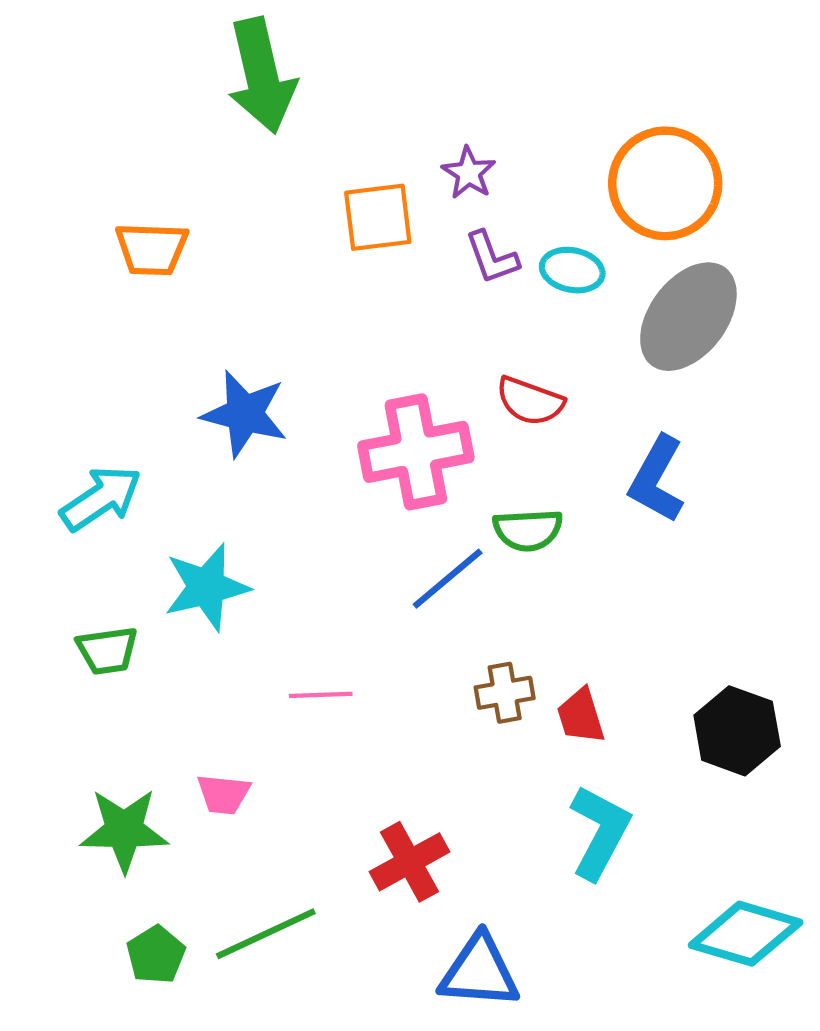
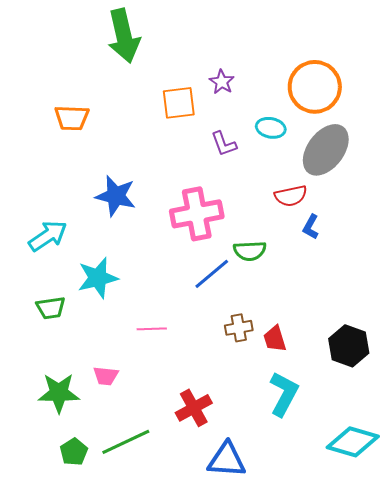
purple L-shape: (492, 257) -> (224, 144), moved
red semicircle: (530, 401) -> (291, 196), moved, turned -32
blue L-shape: (657, 479) -> (311, 227), size x0.6

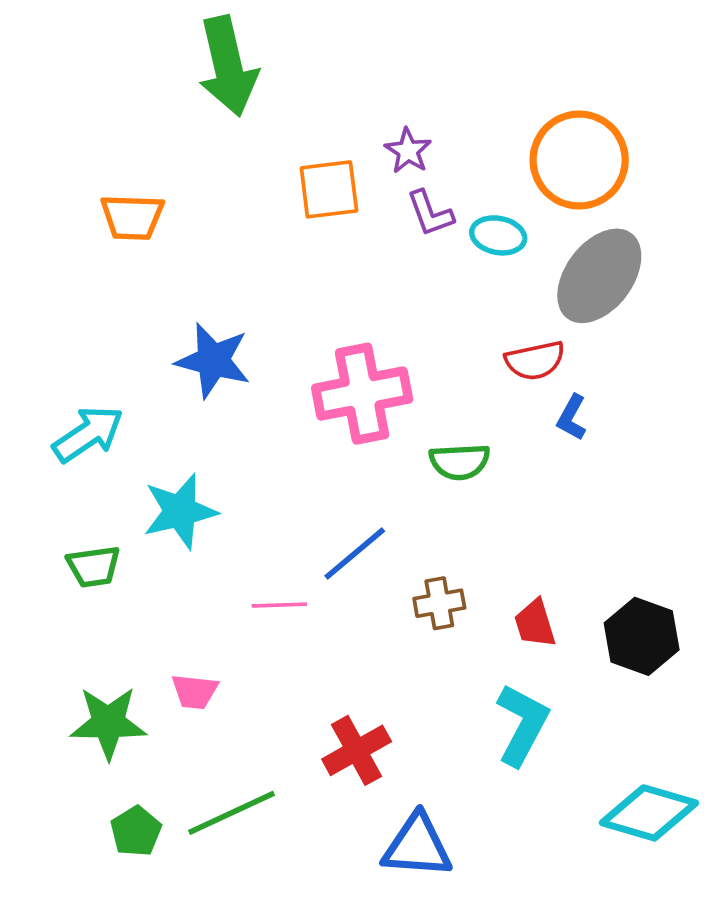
purple L-shape: (224, 144) -> (430, 213), moved
blue line: (212, 274) -> (355, 554), moved
red trapezoid: (275, 339) -> (535, 623), moved

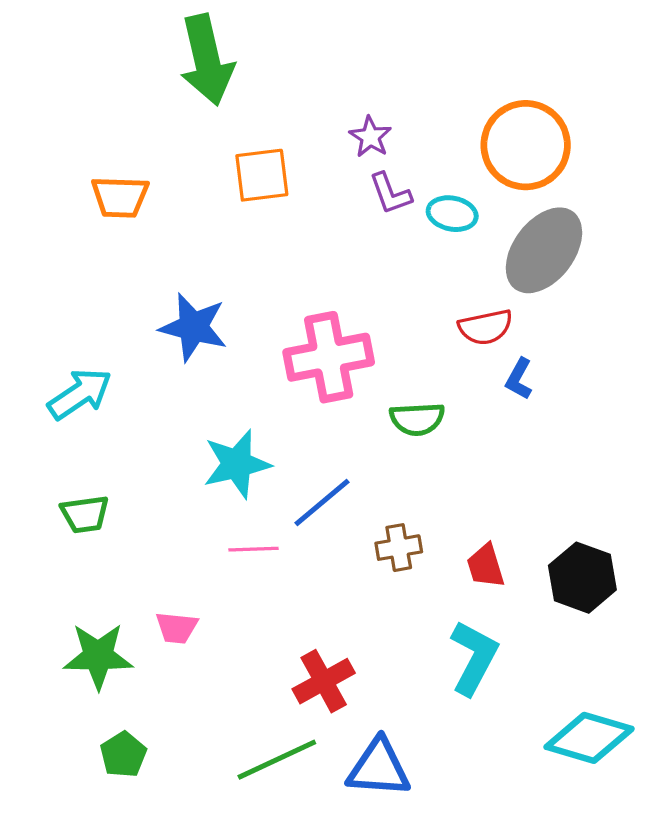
orange square: (329, 189) -> (262, 175), moved
cyan star: (180, 511) -> (237, 464), moved
green line: (231, 813) -> (277, 760), moved

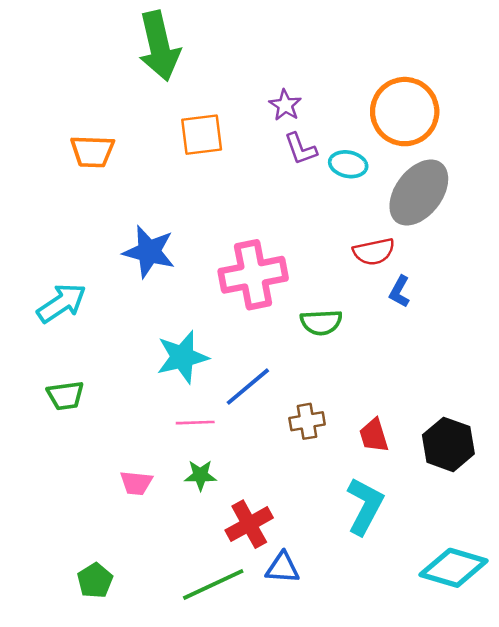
green star: (98, 656) -> (200, 475), moved, size x0.6
blue triangle: (379, 768) -> (283, 568), moved, size x0.7

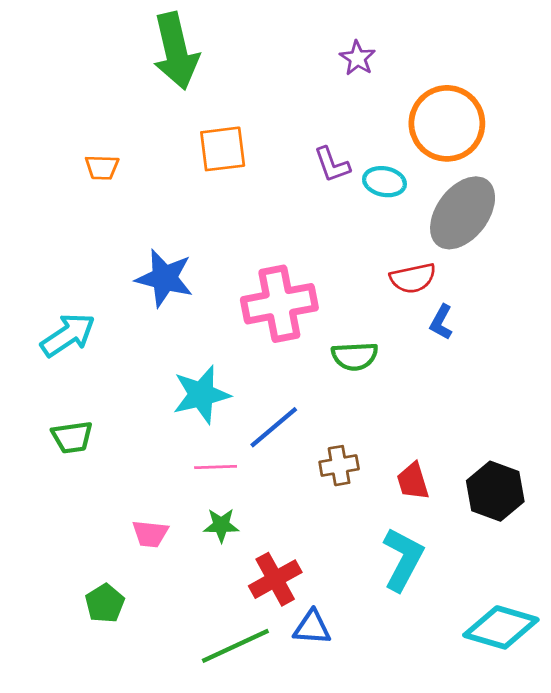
purple star: (285, 105) -> (358, 58), moved
orange trapezoid: (92, 151) -> (102, 167), size x0.7
green pentagon: (95, 581) -> (105, 603), moved

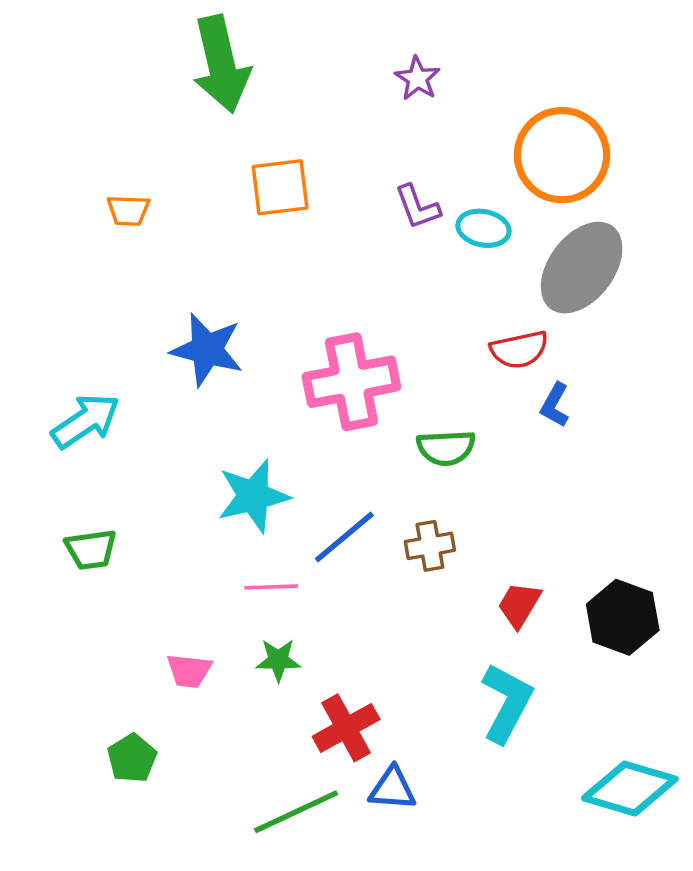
purple star: (358, 58) -> (417, 78), moved
brown cross: (339, 466) -> (430, 546), moved
red trapezoid: (413, 481) -> (519, 605), turned 48

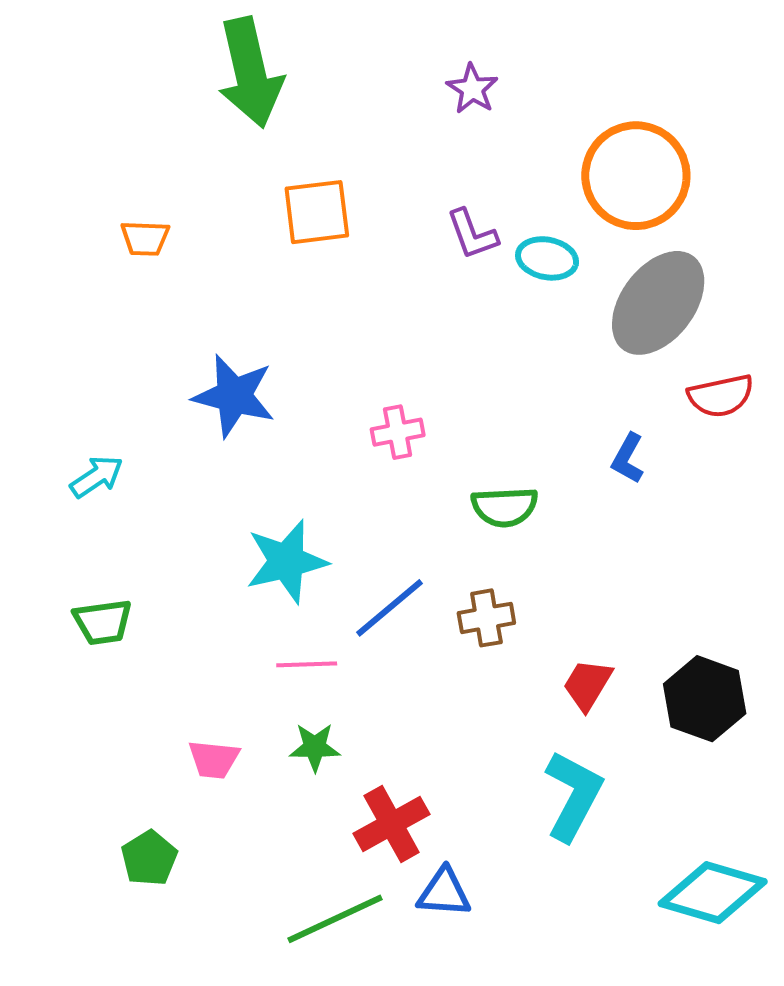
red semicircle: (519, 350) -> (721, 396), moved
pink cross: (351, 382) -> (398, 432), size x0.5
cyan arrow: (86, 421) -> (97, 477), size x0.7

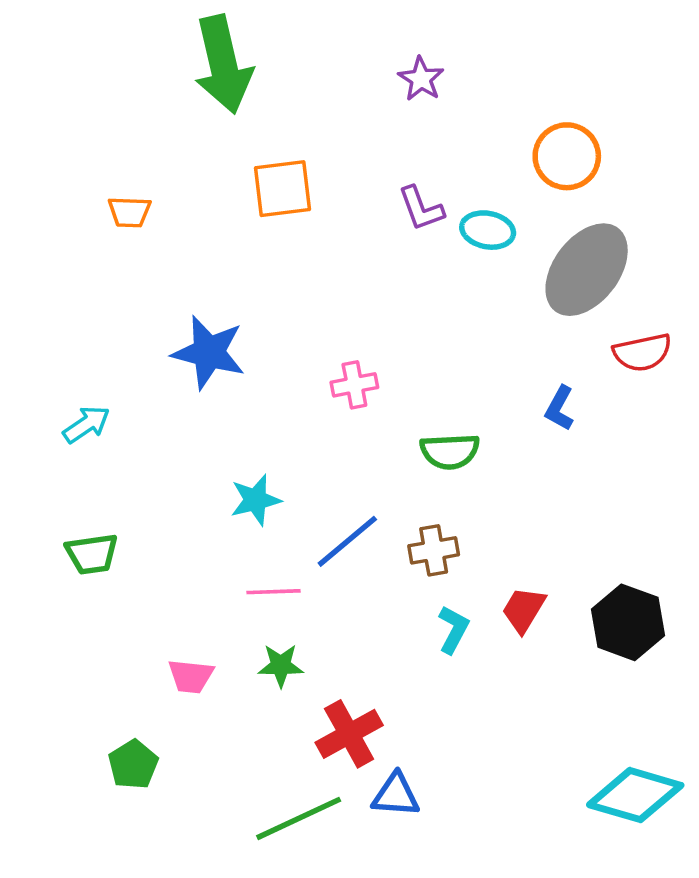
orange circle: (636, 176) -> (567, 156), size x0.7
cyan star: (286, 561) -> (256, 500), size x0.7
cyan L-shape: (573, 796) -> (453, 629), moved, size x0.6

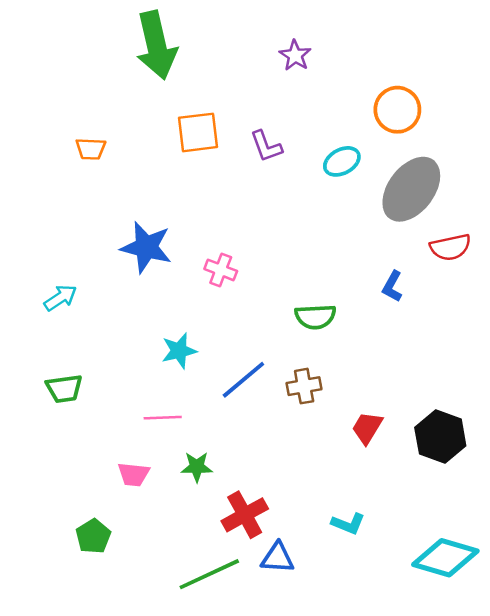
purple L-shape: (421, 208) -> (266, 146), moved
cyan ellipse: (488, 230) -> (342, 161), turned -39
pink cross: (354, 385) -> (221, 270), moved, turned 32
pink line: (273, 592) -> (163, 418), moved
cyan L-shape: (453, 629) -> (348, 524), moved, turned 84

